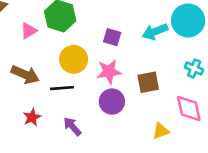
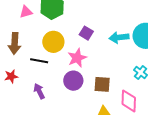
pink star: (109, 72) -> (77, 58), turned -30
brown arrow: (25, 75) -> (15, 44), turned 55
brown square: (148, 82) -> (102, 84), moved

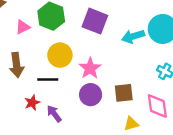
purple square: (86, 33) -> (95, 21), moved, size x1.6
red star: (11, 76) -> (32, 103), moved

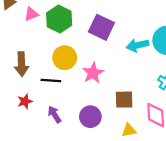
pink triangle: (23, 27) -> (31, 14), moved
purple circle: (91, 95) -> (90, 117), moved
red star: (32, 103) -> (25, 101), moved

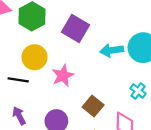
brown square: (124, 100) -> (93, 106), turned 36

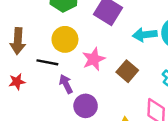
brown square: (93, 106) -> (127, 71), moved
purple arrow: (19, 116) -> (66, 84), moved

